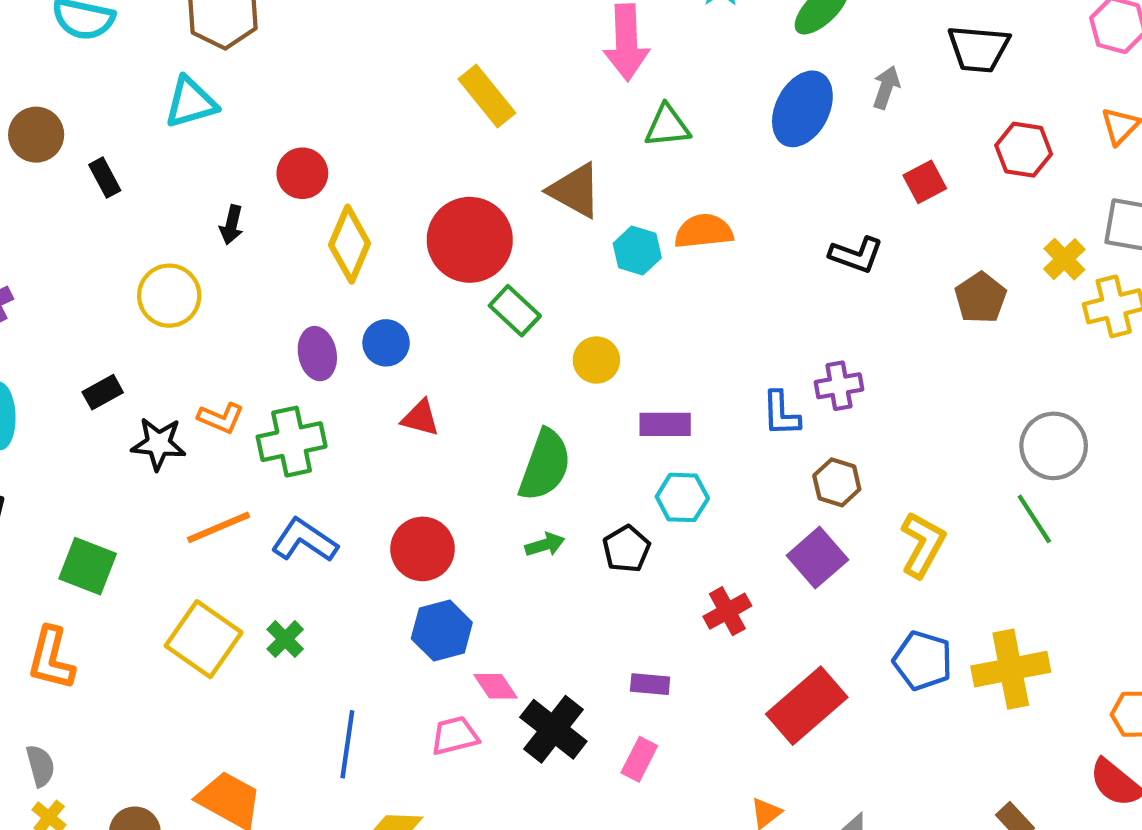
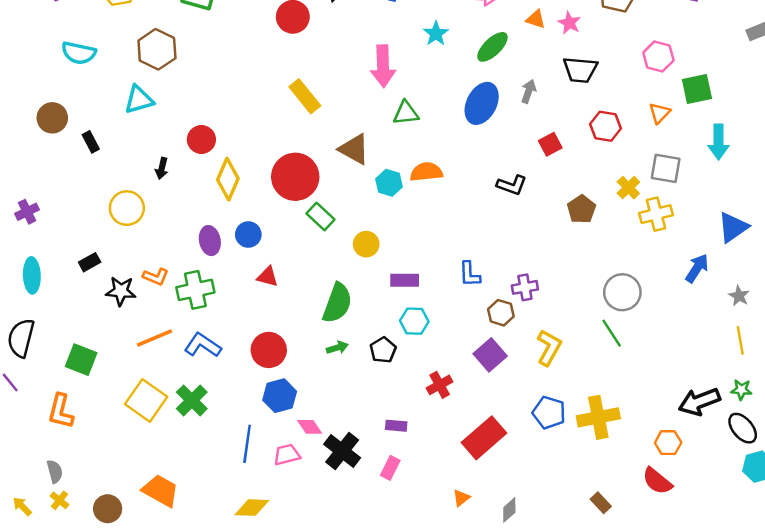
purple cross: (839, 386) -> (525, 287), moved
green cross: (285, 639) -> (192, 400), size x1.5
blue line: (347, 744) -> (247, 444), moved

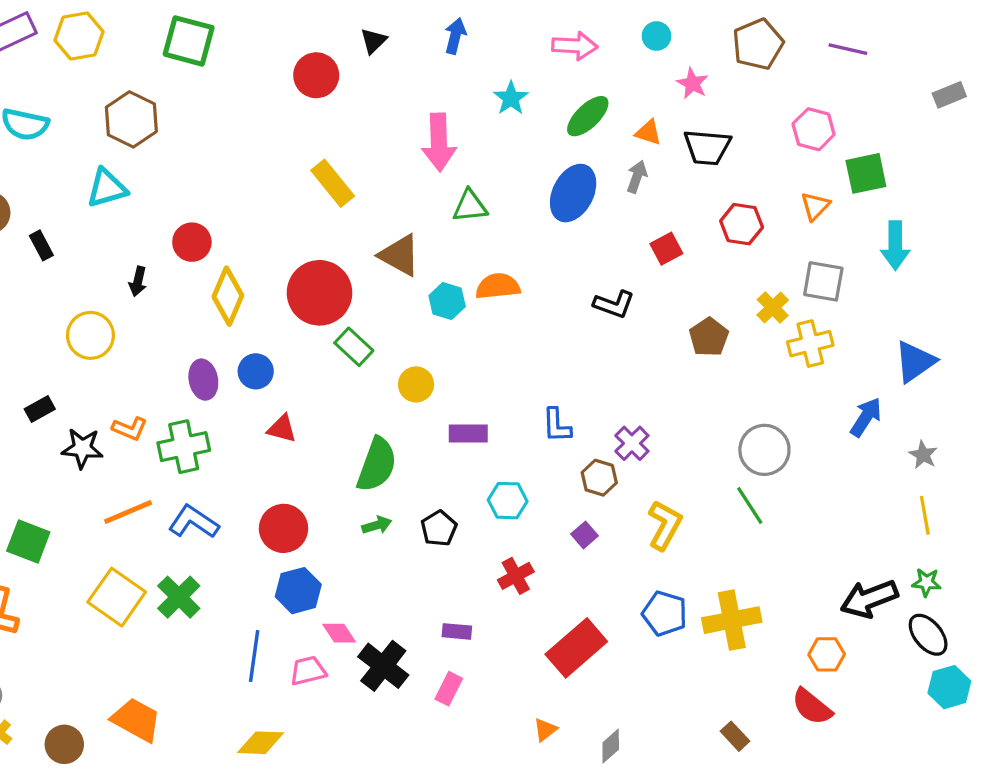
orange triangle: (536, 19) -> (648, 133), moved
purple cross: (525, 287) -> (632, 443), turned -35
cyan hexagon: (414, 321) -> (508, 501), moved
purple square: (490, 355) -> (585, 535), size x0.6

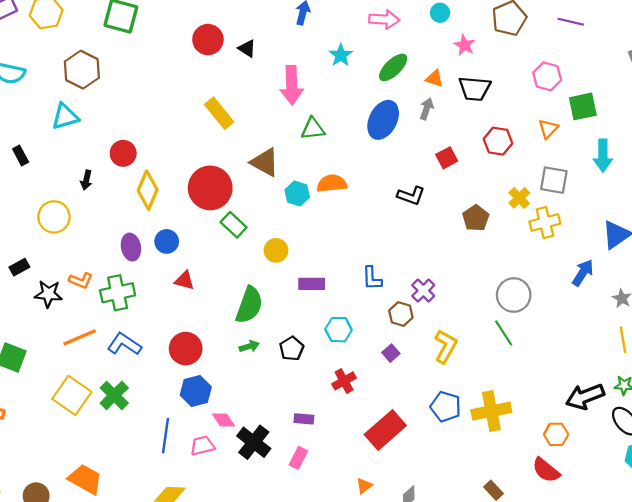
black triangle: (373, 41) -> (247, 48), moved, turned -42

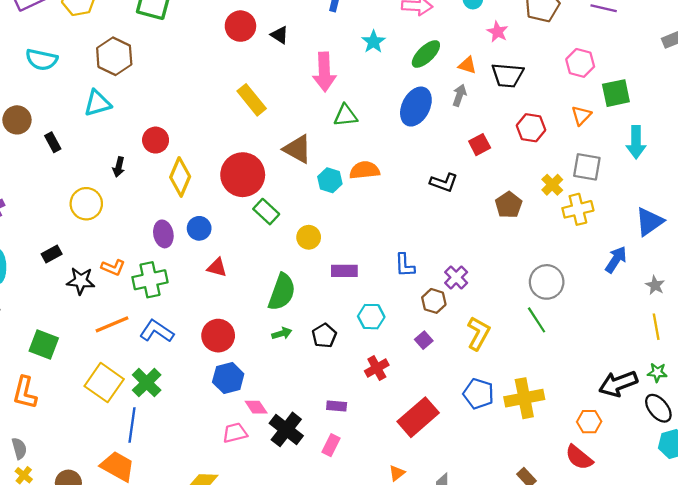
blue line: (166, 436) -> (132, 425), moved

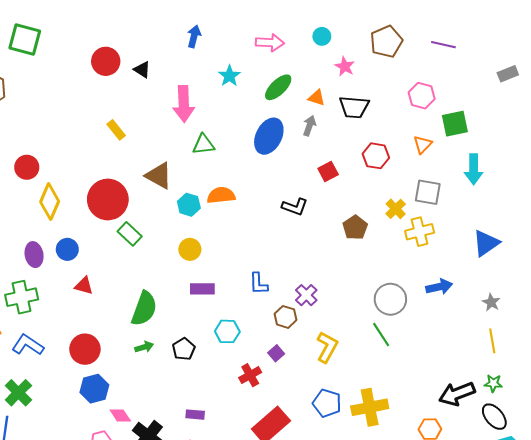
yellow rectangle: (252, 100) -> (116, 130), size x0.7
yellow circle: (309, 237) -> (190, 249), moved
blue arrow: (616, 260) -> (439, 287), moved, turned 45
red cross: (377, 368) -> (250, 375), moved

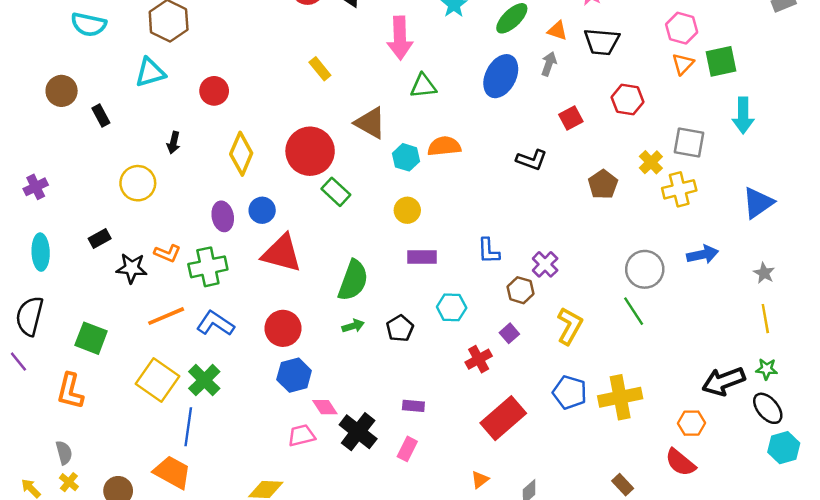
orange triangle: (423, 144) -> (683, 64), moved
red circle: (27, 167) -> (214, 91), moved
red triangle: (84, 286) -> (282, 253), size x1.8

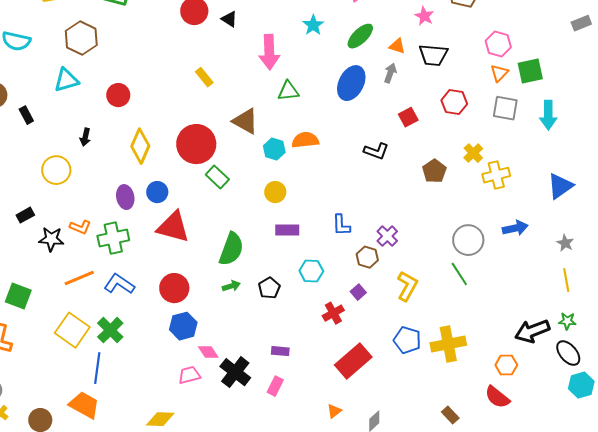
gray square: (689, 143) -> (505, 108), moved

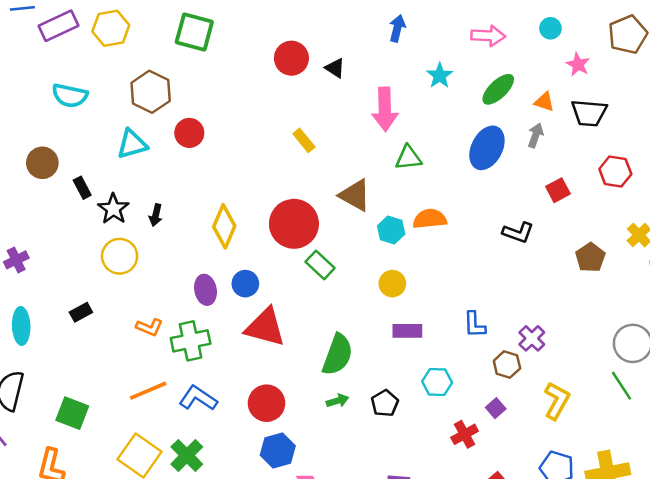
red circle: (118, 95) -> (189, 133), moved
black star: (51, 239) -> (113, 209), moved, turned 30

